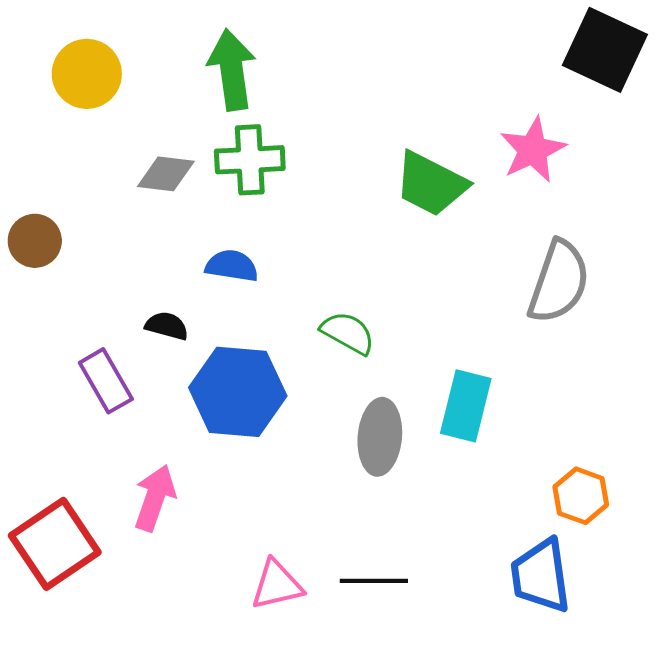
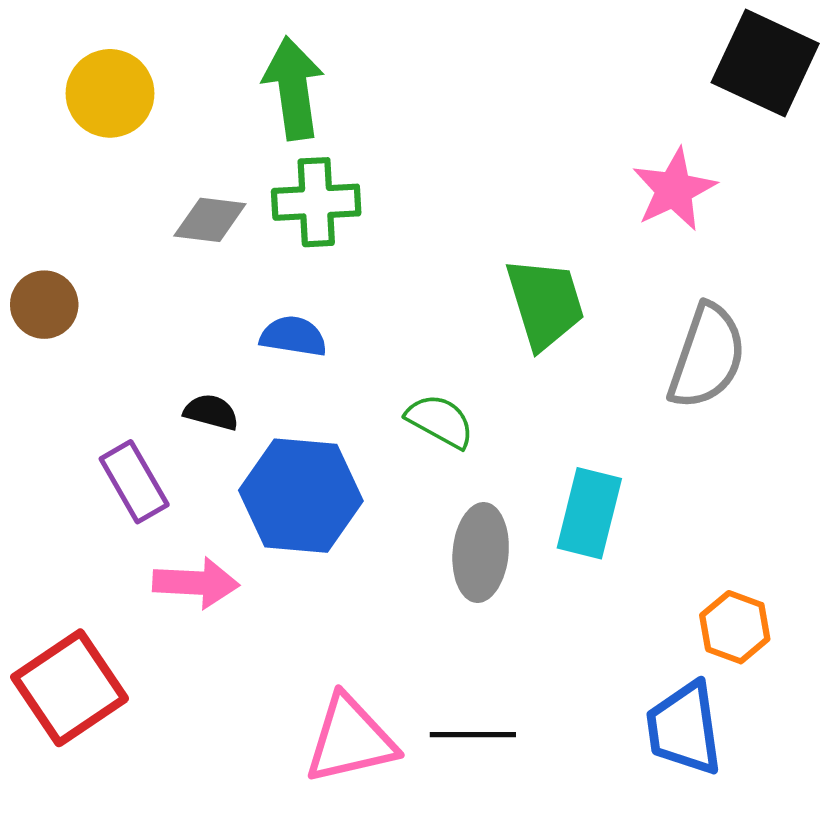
green trapezoid: (431, 184) -> (545, 303), moved, turned -134
pink arrow: (155, 498) -> (196, 583), moved, turned 74
pink triangle: (277, 585) -> (350, 740), size x1.4

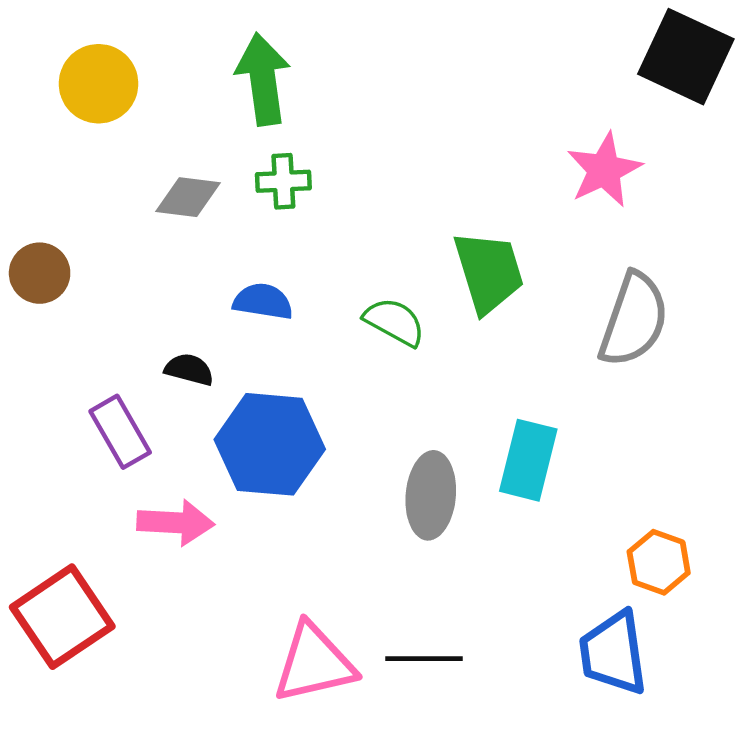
green cross: (316, 202) -> (283, 181), size x0.7
green semicircle: (440, 421) -> (394, 322), moved

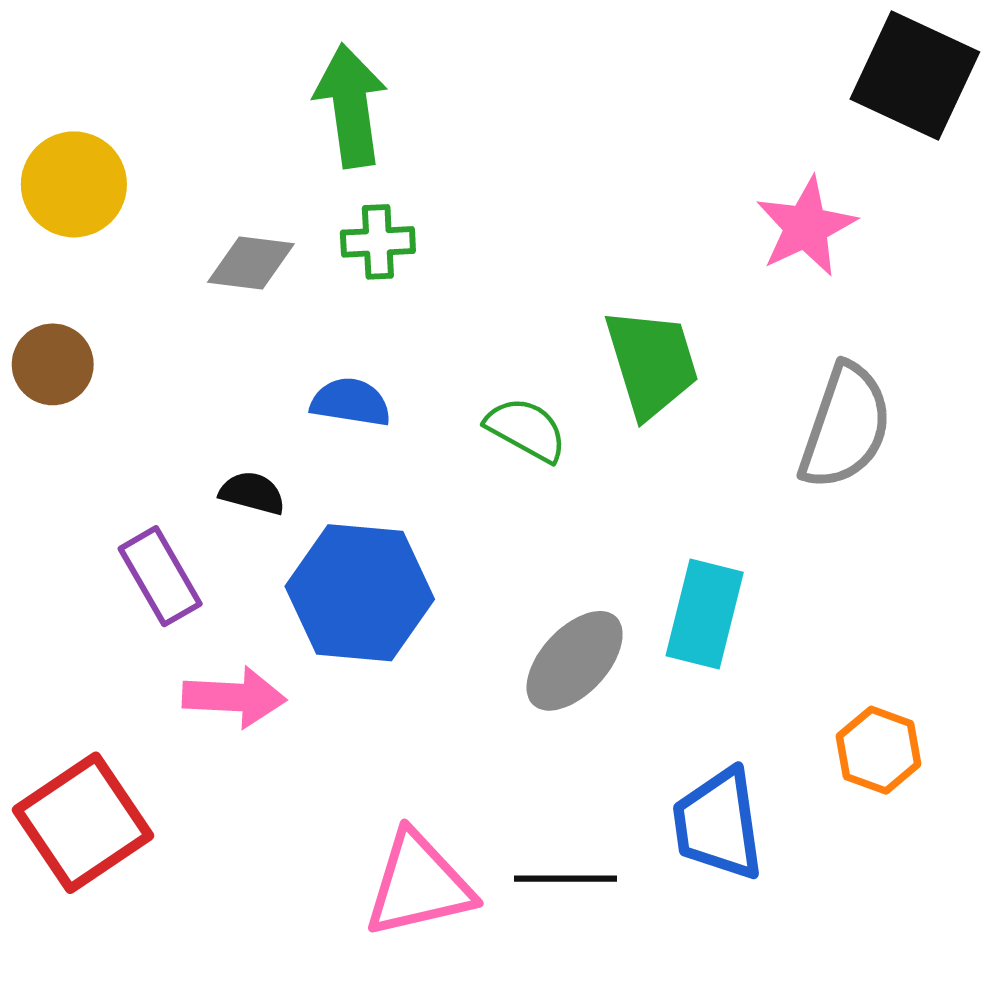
yellow circle: (99, 84) -> (74, 184), moved
gray ellipse: (431, 495) -> (575, 661), turned 38
blue trapezoid: (613, 653) -> (718, 824), moved

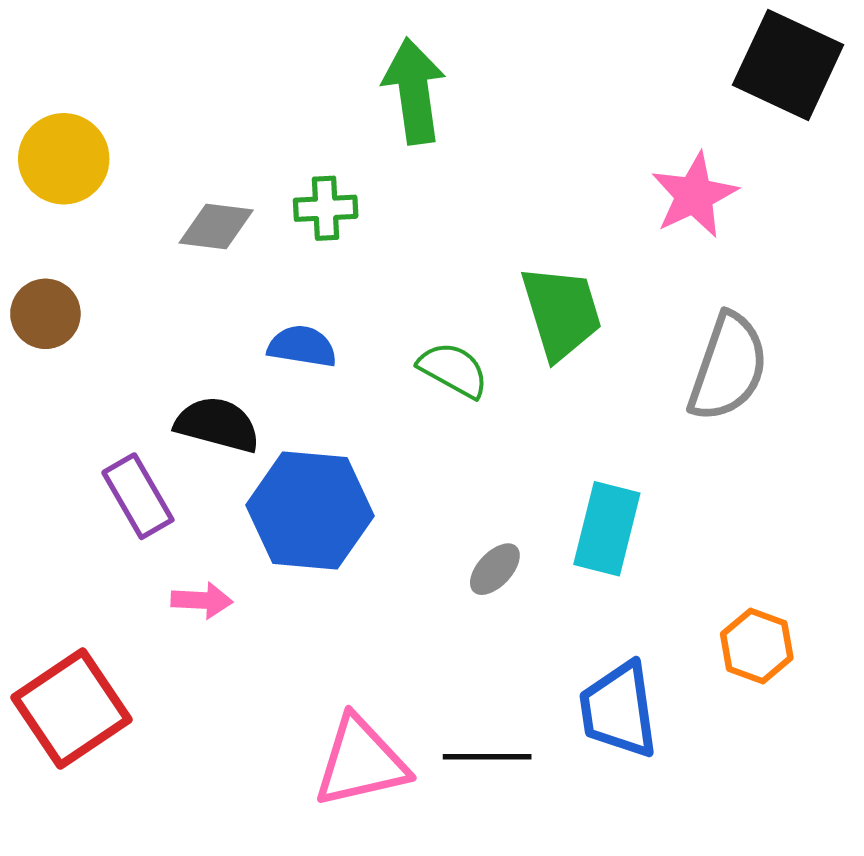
green arrow: (351, 106) -> (414, 91), moved
black semicircle: (252, 493) -> (217, 425), size x1.5
gray ellipse: (575, 661) -> (495, 569), size x0.6
pink arrow: (234, 697) -> (202, 600), size x0.7

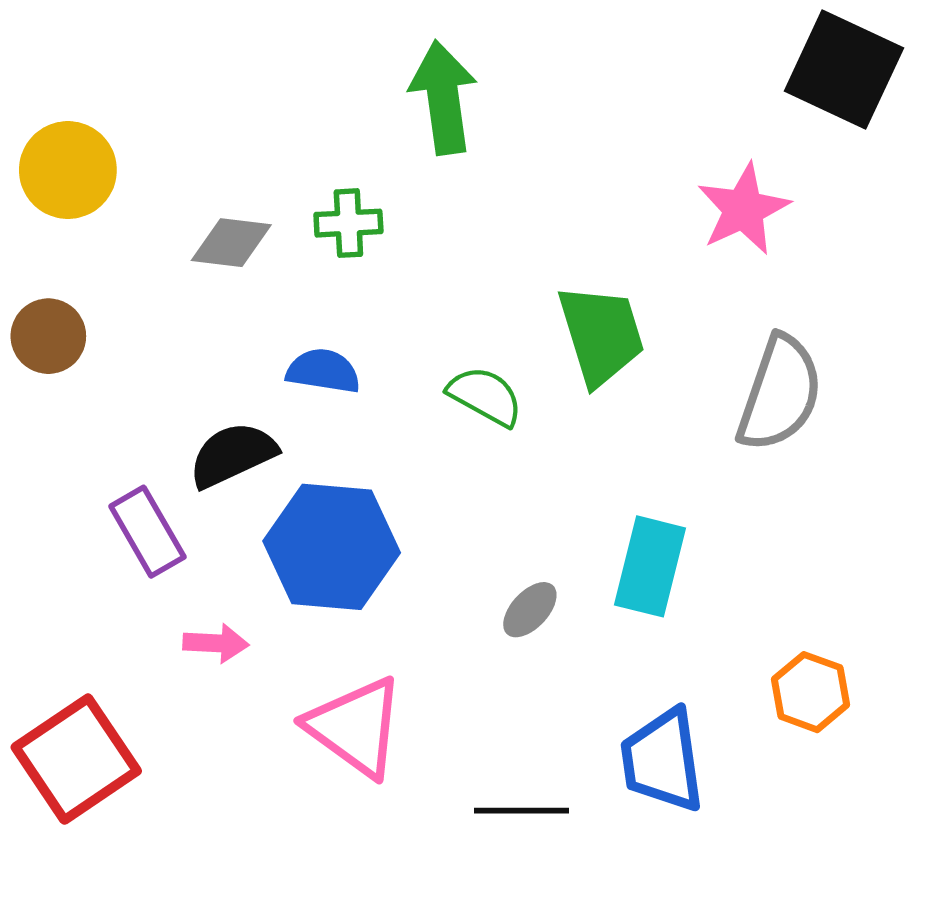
black semicircle: (217, 425) -> (233, 455), turned -40
pink triangle: (361, 762) -> (355, 727), moved, turned 49

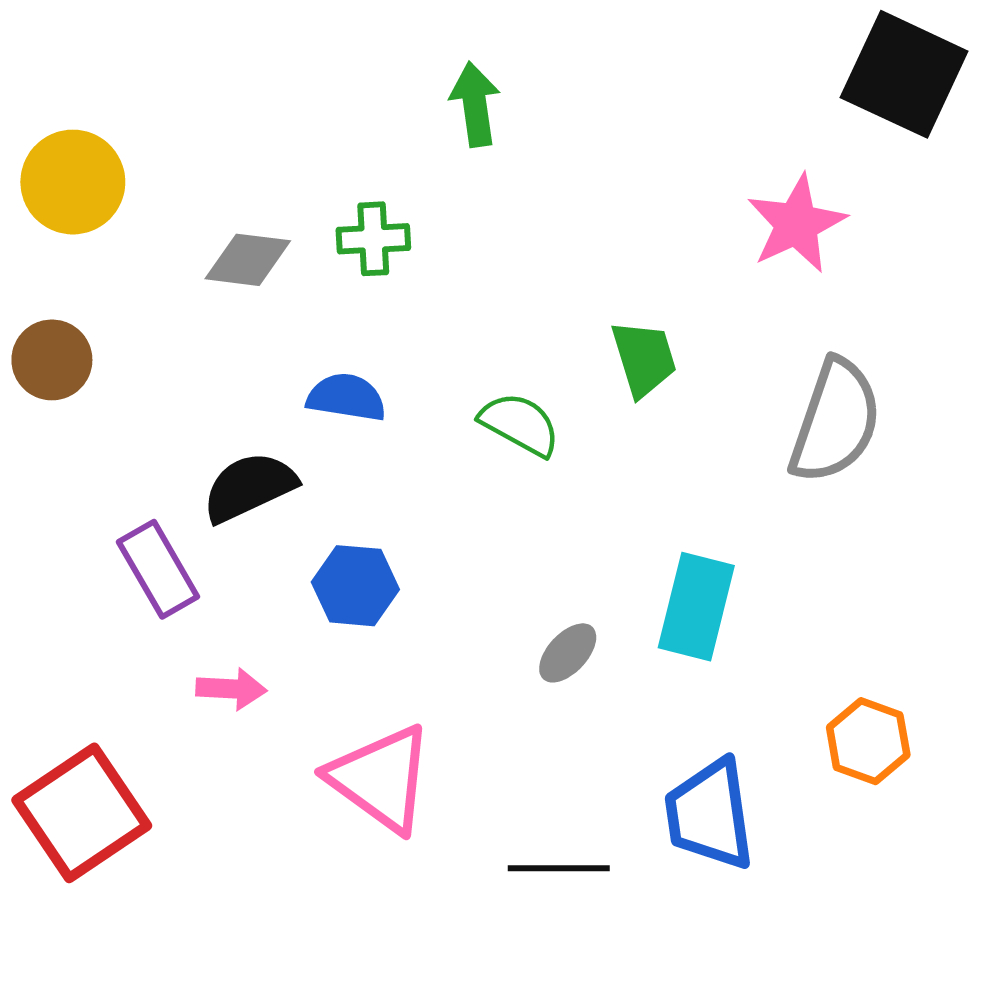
green arrow: (443, 97) -> (475, 104), size x0.7
green trapezoid: (601, 335) -> (644, 358), size x0.7
blue hexagon: (332, 547) -> (355, 586), size x0.6

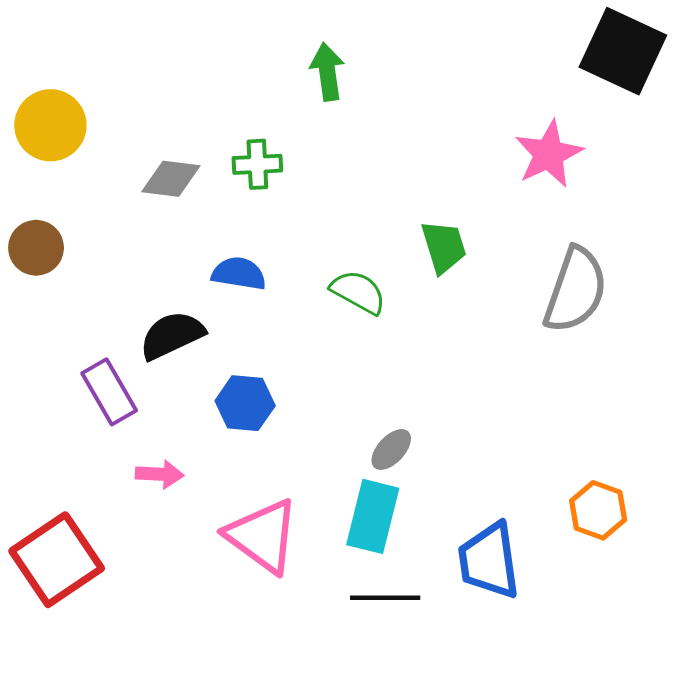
cyan rectangle: (696, 607) -> (373, 516), moved

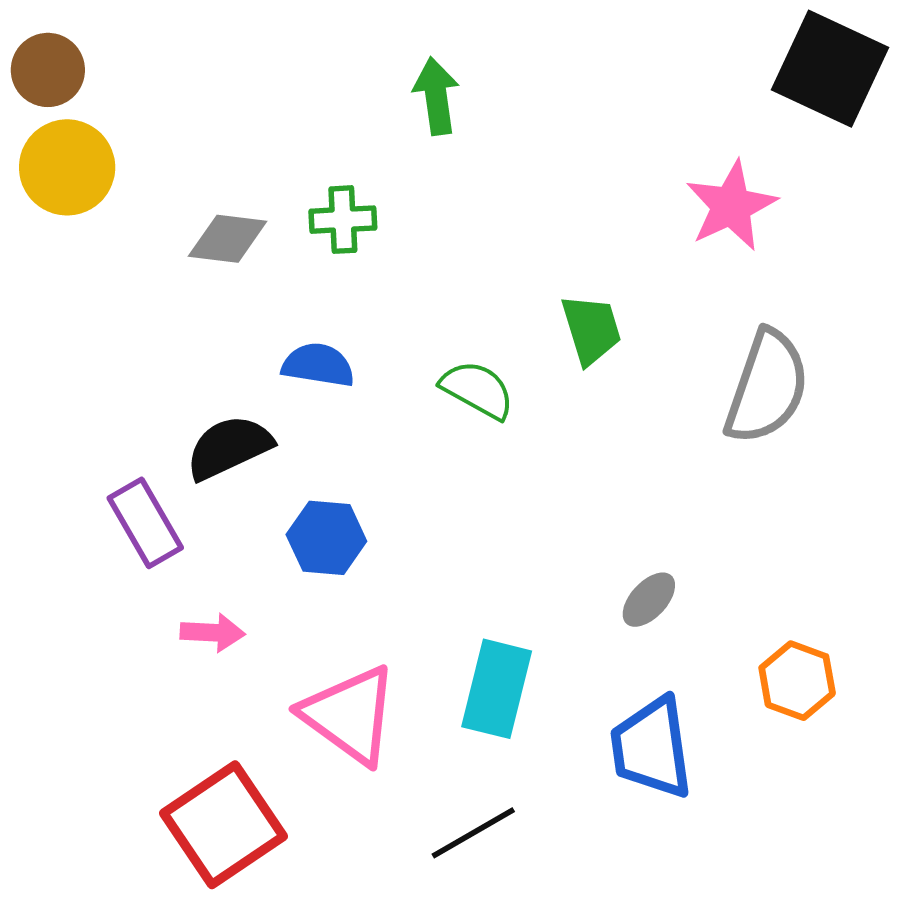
brown circle: (36, 248) -> (48, 70), moved
gray ellipse: (391, 450) -> (649, 600), moved
red square: (57, 560) -> (223, 825), moved
black line: (385, 598) -> (473, 833), moved, turned -30

